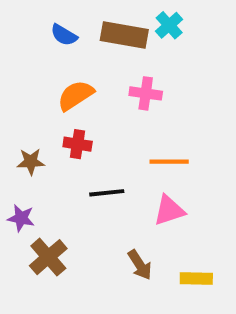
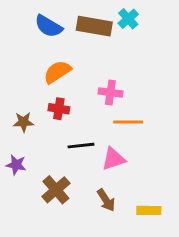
blue semicircle: (64, 35) -> (49, 26), size x1.4
pink cross: (146, 93) -> (110, 92), moved
pink triangle: (169, 210) -> (113, 159), moved
brown cross: (48, 257) -> (56, 190), moved

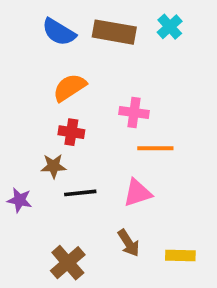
cyan cross: (128, 19) -> (170, 27), moved
brown star: (23, 122) -> (53, 166), moved
black line: (81, 146) -> (80, 193), moved
brown cross: (56, 190) -> (68, 263), moved

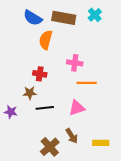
orange semicircle: (70, 87) -> (46, 40), moved, turned -42
brown cross: (68, 263) -> (50, 147), moved

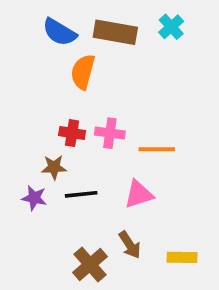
pink cross: (75, 63) -> (110, 133), moved
purple star: (11, 112) -> (34, 198), moved

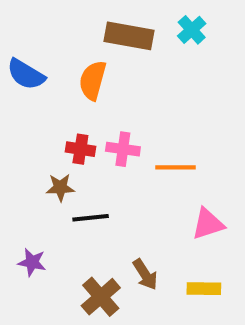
blue semicircle: (59, 32) -> (26, 74), moved
pink triangle: (139, 194) -> (208, 224), moved
purple star: (34, 198) -> (32, 262), moved

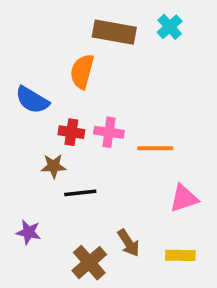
blue semicircle: (26, 74) -> (32, 100), moved

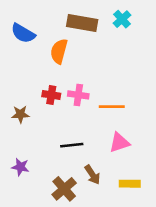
blue semicircle: (32, 100) -> (23, 33), moved
brown star: (54, 166) -> (20, 114), moved
black line: (80, 193) -> (72, 145), moved
pink triangle: (184, 198) -> (119, 143), moved

